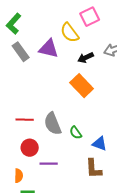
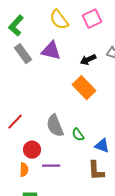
yellow semicircle: (70, 33) -> (59, 20), moved
red line: (25, 120) -> (15, 122), moved, turned -48
orange semicircle: (19, 176) -> (24, 170), moved

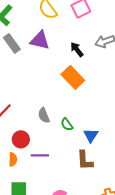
black arrow: (88, 60) -> (77, 49), turned 77
gray semicircle: (55, 126) -> (44, 115), size x0.7
blue triangle: (102, 146) -> (91, 135), turned 42

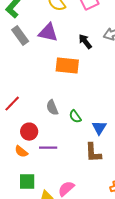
orange rectangle: (73, 77) -> (67, 66), moved, turned -40
orange semicircle: (13, 159) -> (21, 152), turned 128

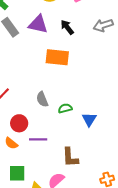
black arrow: (85, 42) -> (67, 27), moved
green semicircle: (75, 117) -> (65, 108), turned 112
brown L-shape: (93, 153) -> (70, 157), moved

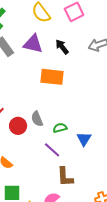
red circle: (19, 123) -> (18, 126), moved
purple line: (38, 139) -> (52, 150), moved, turned 42

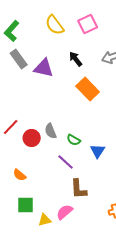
purple triangle: (33, 44) -> (44, 68), moved
orange rectangle: (52, 77) -> (88, 89), moved, turned 40
green semicircle: (60, 128) -> (74, 140), turned -136

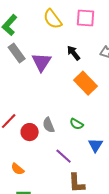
pink square: (88, 24) -> (86, 18), turned 30
purple triangle: (44, 68) -> (42, 62), turned 50
green semicircle: (74, 140) -> (77, 124), moved

